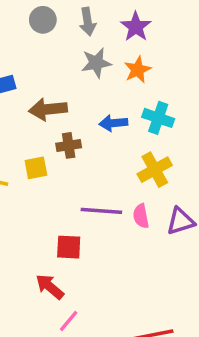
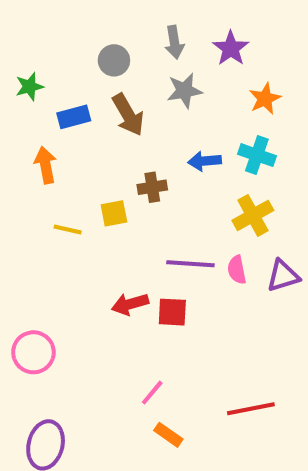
gray circle: (43, 20) -> (114, 60), moved
orange star: (138, 70) -> (265, 99), moved
brown arrow: (48, 109) -> (128, 115), moved, turned -114
red square: (69, 247) -> (172, 312), moved
red arrow: (50, 287) -> (130, 304), moved, turned -56

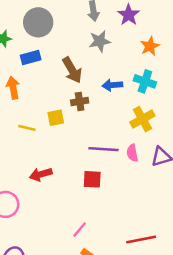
gray circle: (114, 60) -> (38, 22), moved, size x1.5
brown arrow: (128, 115) -> (72, 70), moved
red arrow: (130, 304) -> (41, 174), moved

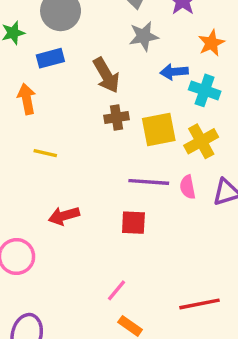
blue arrow: (112, 85) -> (174, 72), moved
yellow square: (56, 118) -> (159, 129), moved, size x1.5

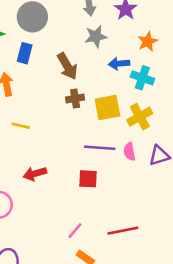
blue rectangle: (50, 58) -> (25, 53), turned -60
red line: (200, 304) -> (123, 231), moved

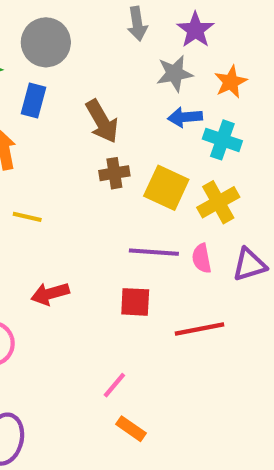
gray star: (96, 36) -> (175, 74), moved
yellow square: (107, 108) -> (166, 188), turned 36
red line: (123, 231) -> (200, 329), moved

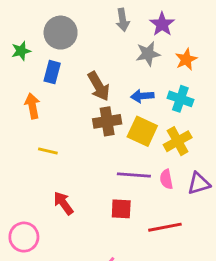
blue arrow: (185, 117) -> (142, 96), moved
brown cross: (114, 173) -> (107, 121), size x1.4
red arrow: (50, 294) -> (63, 203), turned 70

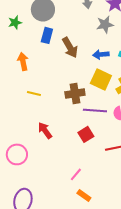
blue rectangle: (52, 72) -> (47, 35), moved
brown cross: (107, 121) -> (75, 93), moved
red square: (121, 209) -> (86, 134), turned -35

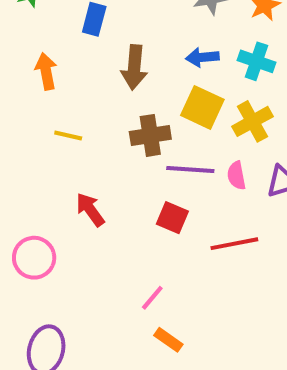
brown arrow: (70, 47) -> (134, 67), moved, turned 35
red square: (86, 134) -> (172, 218), turned -35

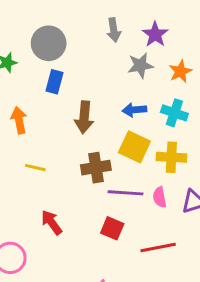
yellow cross: (252, 121) -> (171, 157), turned 32

